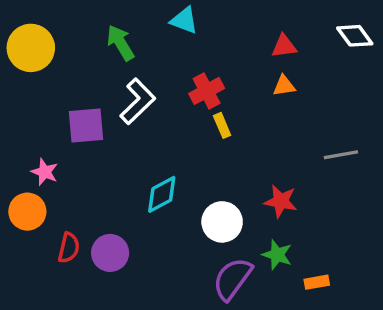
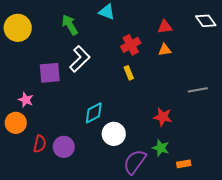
red cross: (207, 91) -> (131, 45), moved
white circle: (222, 222) -> (114, 134), moved

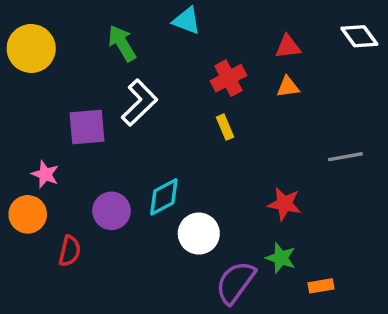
purple circle: (64, 147) -> (112, 211), moved

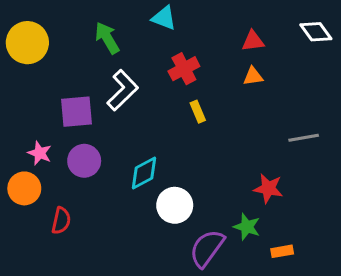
red cross: (228, 78) -> (184, 69), moved
red star: (284, 204) -> (268, 188), moved
purple circle: (112, 211) -> (84, 161), moved

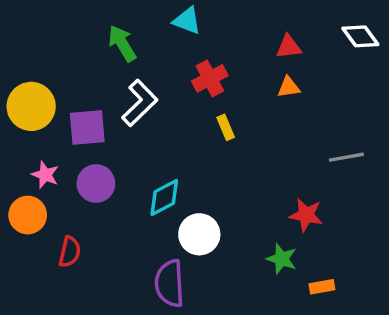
yellow circle: (27, 43) -> (31, 106), moved
purple semicircle: (207, 248) -> (170, 283), moved, turned -39

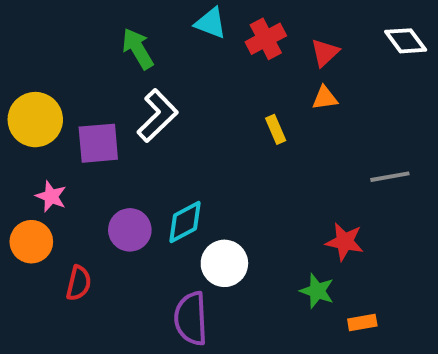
red triangle: (289, 47) -> (325, 53), turned -36
red cross: (210, 78) -> (266, 39), moved
yellow rectangle: (226, 127) -> (276, 129), moved
purple circle: (96, 183) -> (130, 230), moved

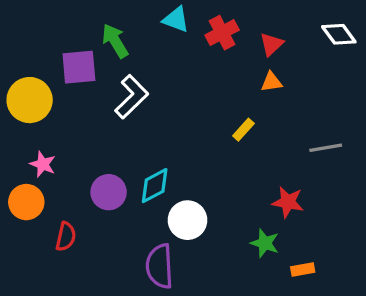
yellow rectangle: (276, 129) -> (243, 130), moved, turned 65
purple square: (98, 143) -> (79, 67), moved

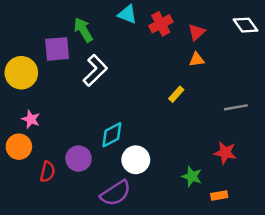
purple circle: (109, 192) -> (79, 159), moved
red star: (288, 202) -> (225, 153), moved
purple semicircle: (160, 266) -> (115, 193), turned -120

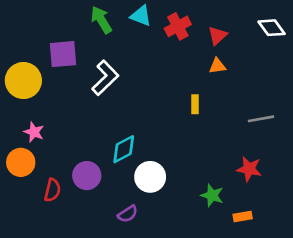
green arrow: (83, 30) -> (101, 20), moved
yellow rectangle: (176, 94) -> (195, 104), turned -42
purple semicircle: (115, 193) -> (128, 214), size x0.6

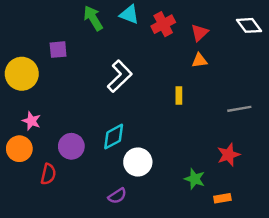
purple square: (63, 54) -> (58, 50), size x0.7
white L-shape: (105, 78) -> (120, 76), moved
red star: (249, 169) -> (228, 155), turned -30
purple circle: (87, 176) -> (71, 146), moved

